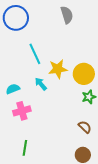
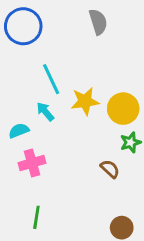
cyan arrow: (41, 84) -> (45, 112), moved
brown semicircle: (85, 127) -> (110, 169), moved

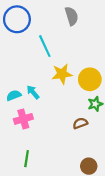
cyan line: (51, 79) -> (45, 46), moved
cyan arrow: (45, 112) -> (33, 92), moved
brown semicircle: (110, 169) -> (80, 123), turned -64

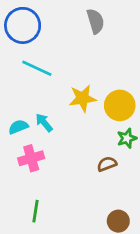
cyan line: (45, 46) -> (37, 68), moved, turned -40

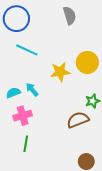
yellow circle: (120, 105) -> (87, 62), moved
brown semicircle: (107, 164) -> (78, 120), size x1.5
green line: (35, 211) -> (26, 144), moved

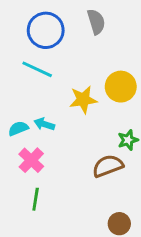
blue circle: (16, 19) -> (46, 30), moved
cyan arrow: (32, 90) -> (44, 124), turned -32
pink cross: (23, 116) -> (31, 160), turned -30

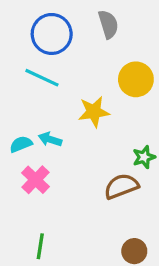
yellow circle: (121, 87) -> (136, 79), moved
green line: (36, 199) -> (40, 246), moved

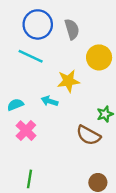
gray semicircle: (108, 24) -> (72, 29), moved
cyan arrow: (50, 139) -> (50, 101), moved
brown semicircle: (121, 186) -> (88, 135), turned -130

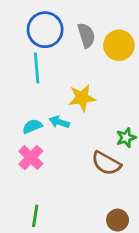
cyan line: (31, 56) -> (37, 68), turned 60
yellow circle: (99, 57) -> (119, 45), moved
cyan semicircle: (15, 105) -> (32, 126), moved

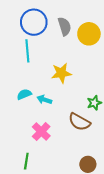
cyan arrow: (59, 122) -> (44, 100), moved
pink cross: (31, 158) -> (41, 131), moved

